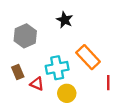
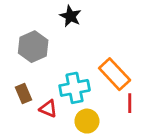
black star: (65, 20) -> (70, 16), moved
red line: (108, 83) -> (130, 103), moved

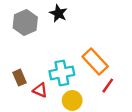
gray hexagon: (33, 47) -> (25, 23), moved
red line: (130, 103) -> (108, 86), turned 35

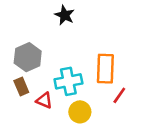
gray hexagon: (25, 23) -> (28, 57), moved
orange rectangle: (95, 62) -> (105, 69), turned 45

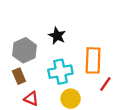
black star: (65, 15) -> (57, 36), moved
red triangle: (44, 100) -> (31, 99), moved

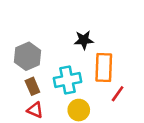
black star: (57, 36) -> (84, 40), moved, turned -30
brown rectangle: (19, 76) -> (32, 86), moved

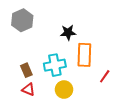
gray hexagon: (27, 56) -> (22, 20), moved
red line: (118, 94) -> (105, 76), moved

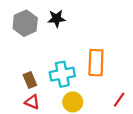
black star: (68, 33) -> (57, 19), moved
red line: (105, 76) -> (119, 100), moved

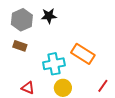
orange rectangle: (96, 63) -> (83, 54), turned -60
brown rectangle: (30, 80) -> (20, 46), moved, turned -48

